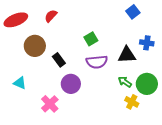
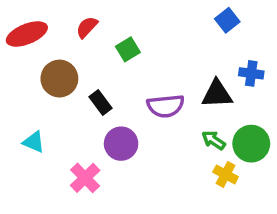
green square: (91, 39) -> (128, 49), moved

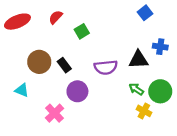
brown circle: (59, 79) -> (39, 62), moved

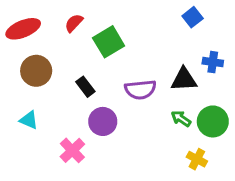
green square: (82, 31) -> (109, 42), size x1.5
brown circle: (39, 62) -> (36, 71), moved
yellow cross: (144, 111) -> (197, 159), moved

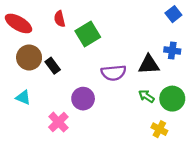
blue square: (193, 17) -> (173, 14), moved
red semicircle: (74, 23) -> (60, 19), turned -56
red ellipse: (23, 29) -> (18, 23), turned 52
black rectangle: (85, 87) -> (53, 66), moved

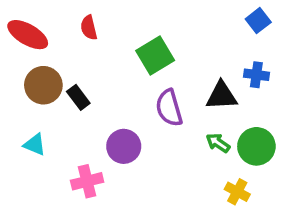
green square: (88, 34) -> (155, 56), moved
purple semicircle: (114, 73) -> (169, 108), turned 80
pink cross: (58, 122) -> (87, 181), turned 30

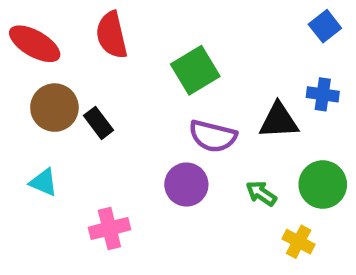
red semicircle: (89, 28) -> (112, 35), size x1.5
purple semicircle: (169, 108) -> (213, 136), turned -60
green arrow: (218, 143) -> (261, 193), moved
purple circle: (124, 146) -> (186, 185), moved

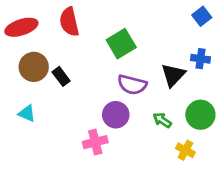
red ellipse: (35, 44) -> (21, 27), turned -48
black triangle: (279, 121) -> (173, 75), turned -44
pink cross: (109, 228) -> (95, 142), moved

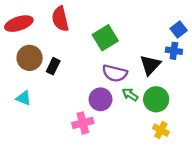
blue square: (202, 16) -> (179, 29), moved
black rectangle: (61, 76) -> (53, 66), turned 63
green circle: (200, 115) -> (156, 99), moved
green arrow: (162, 120) -> (130, 95), moved

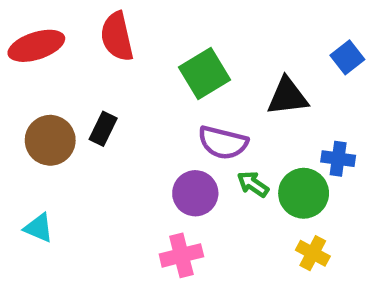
blue cross: (174, 51) -> (338, 159), moved
brown circle: (30, 58) -> (50, 140), moved
black triangle: (150, 65) -> (287, 96), moved, turned 40
cyan triangle: (24, 98) -> (39, 228), moved
pink cross: (83, 123) -> (181, 255), moved

